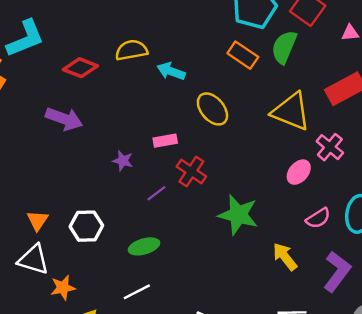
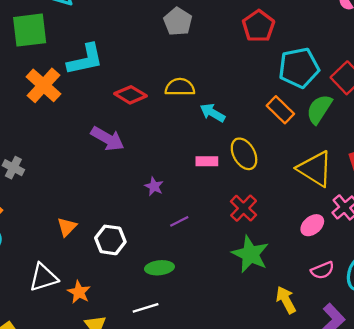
pink rectangle: (165, 141) -> (207, 161), moved
red cross: (191, 171) -> (244, 208), moved
white triangle: (33, 259) -> (43, 277), moved, turned -44
orange star: (63, 288) -> (79, 292), turned 30

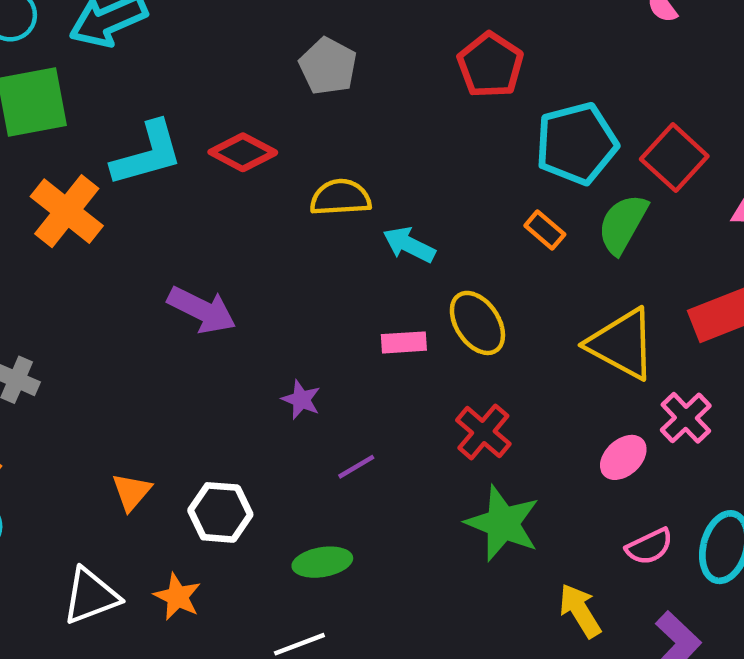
red diamond: (130, 95) -> (243, 152), moved
orange rectangle: (280, 110) -> (545, 230), size x0.7
orange star: (79, 292) -> (177, 597), moved

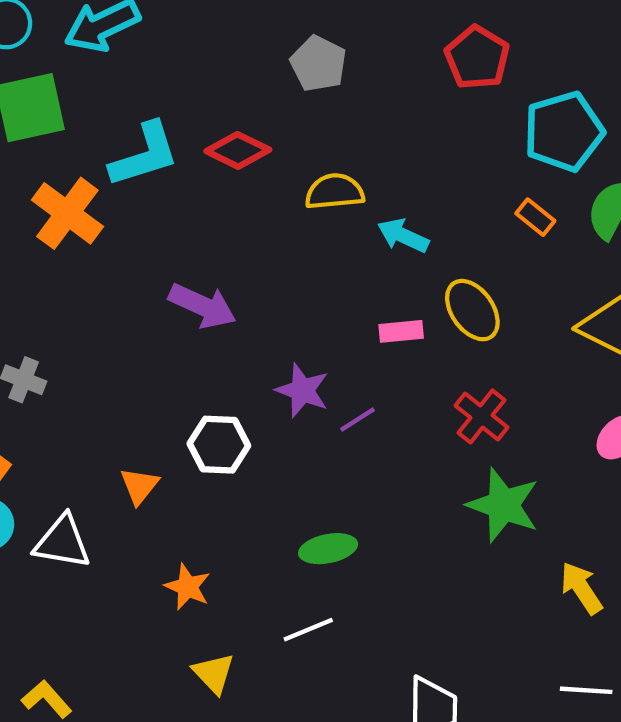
purple star: (301, 400) -> (302, 390), size x1.4
purple line: (356, 467) -> (358, 419), moved
white hexagon: (220, 512) -> (219, 445), moved
white triangle: (91, 596) -> (62, 542), moved, turned 32

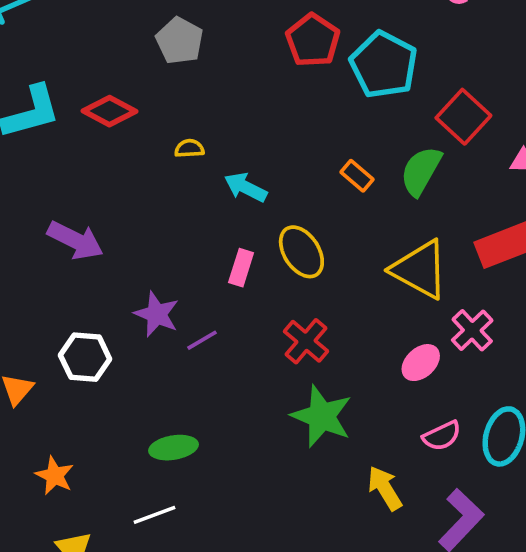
cyan pentagon: (564, 132) -> (384, 65), moved, turned -30
yellow semicircle: (335, 192) -> (189, 148), size x0.6
pink rectangle: (401, 331) -> (241, 268), turned -69

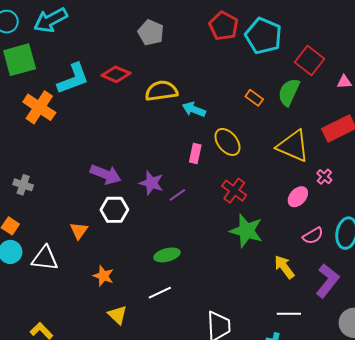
yellow semicircle: (189, 148) -> (161, 91), size x2.0
purple arrow: (75, 240) -> (106, 174), moved
pink cross: (472, 330) -> (324, 177), size x0.7

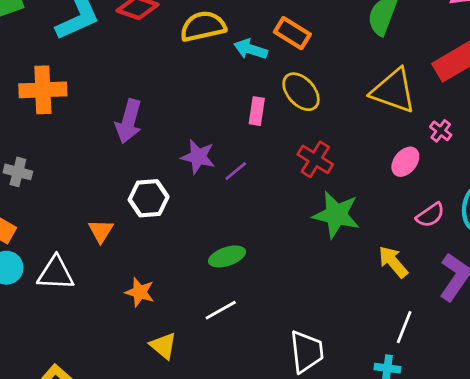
orange rectangle: (254, 98) -> (292, 33), moved, size x1.4
orange cross: (39, 107) -> (43, 90), moved, turned -32
purple arrow: (106, 174) -> (129, 121), moved, turned 88
white line: (289, 314) -> (404, 327), turned -65

